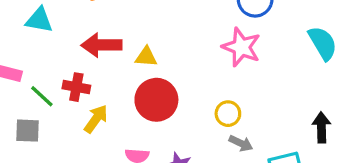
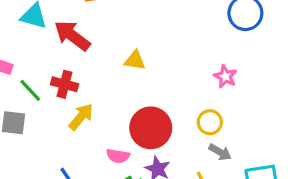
red arrow: (101, 45) -> (72, 36), moved, turned 33
pink star: (241, 47) -> (225, 76), moved, size x0.6
red circle: (156, 100) -> (151, 128), moved

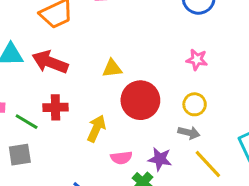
yellow arrow: (81, 117) -> (96, 128), moved
red circle: (151, 128) -> (140, 100), moved
gray arrow: (220, 152) -> (189, 133), moved

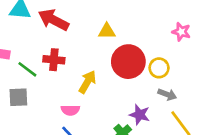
yellow circle: (195, 104) -> (159, 68), moved
pink semicircle: (121, 158) -> (70, 110), moved

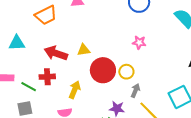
red arrow: (53, 20) -> (56, 53), moved
gray arrow: (167, 94) -> (135, 91), turned -80

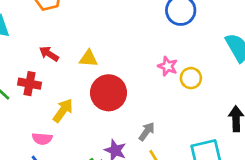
red arrow: (56, 53) -> (49, 54), size x0.6
yellow circle: (126, 72) -> (191, 78), moved

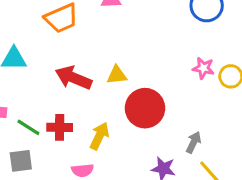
red arrow: (49, 54) -> (73, 78), size x1.6
red cross: (29, 84) -> (60, 127), moved

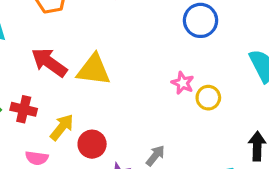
yellow triangle: (117, 75) -> (94, 70), size x1.6
red circle: (145, 108) -> (92, 144), moved, size x0.7

